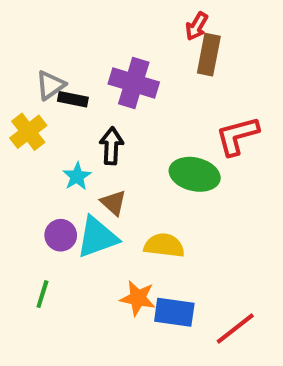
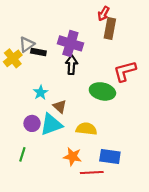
yellow cross: (28, 132) -> (13, 58), moved
black arrow: (111, 146) -> (71, 65), moved
blue rectangle: (174, 312) -> (110, 157), moved
red line: (235, 329) -> (92, 173), moved, turned 35

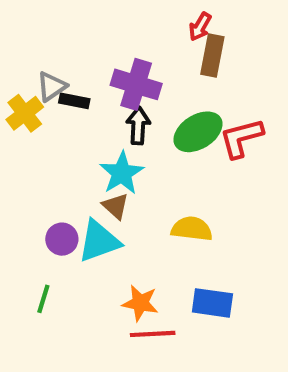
green ellipse: (102, 91) -> (198, 132), moved, turned -45
cyan star: (41, 93) -> (122, 173), moved, size x1.5
yellow semicircle: (86, 129) -> (192, 229), moved
red line: (92, 173) -> (153, 334), moved

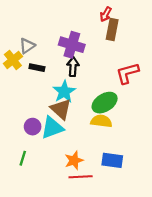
black rectangle: (74, 101) -> (37, 68), moved
green ellipse: (198, 132) -> (105, 103), moved
brown triangle: (115, 206) -> (61, 109), size x1.5
orange star: (140, 303) -> (74, 160), turned -30

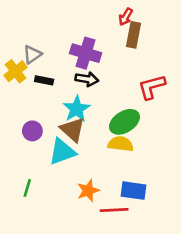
black arrow: (73, 67) -> (87, 79), turned 96
purple circle: (33, 127) -> (32, 131), moved
red line: (81, 177) -> (114, 210), moved

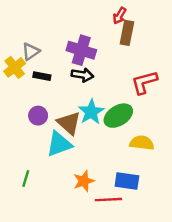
cyan star: (76, 109) -> (91, 112), moved
purple circle: (32, 131) -> (38, 116), moved
yellow semicircle: (121, 144) -> (142, 143), moved

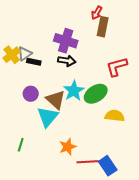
gray triangle: (31, 51) -> (25, 54), moved
cyan triangle: (59, 144) -> (48, 117), turned -30
blue rectangle: (127, 181) -> (108, 166), moved, turned 48

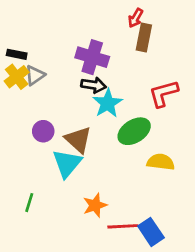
black rectangle: (34, 62) -> (17, 54), moved
cyan star: (74, 91) -> (108, 103), moved

